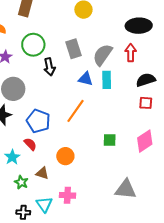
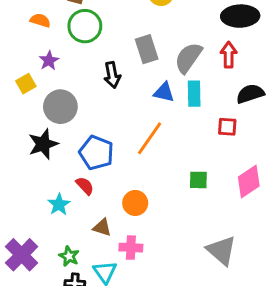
green circle: (33, 45) -> (85, 26), moved
red square: (146, 103) -> (227, 127), moved
green star: (21, 182) -> (69, 256), moved
gray triangle: (126, 189) -> (221, 250), turned 35
pink cross: (67, 195) -> (131, 248), moved

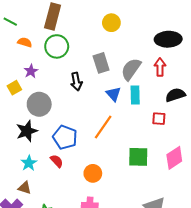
blue triangle: (164, 92) -> (113, 94), turned 35
green square: (198, 180) -> (138, 157), size x1.5
cyan star: (59, 204) -> (29, 163), moved
brown triangle: (102, 227) -> (25, 188), moved

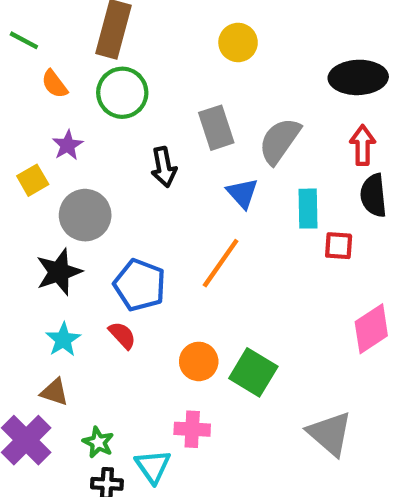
orange semicircle: (25, 42) -> (55, 84), turned -144
red arrow: (160, 67) -> (363, 145), moved
cyan rectangle: (135, 95) -> (308, 209), moved
black semicircle: (175, 95) -> (374, 195), turned -78
green square: (138, 157) -> (253, 372), moved, turned 30

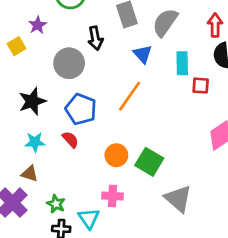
gray circle: (85, 215) -> (69, 63), moved
cyan star: (63, 340) -> (35, 142), turned 30
gray triangle: (330, 434) -> (178, 199), moved

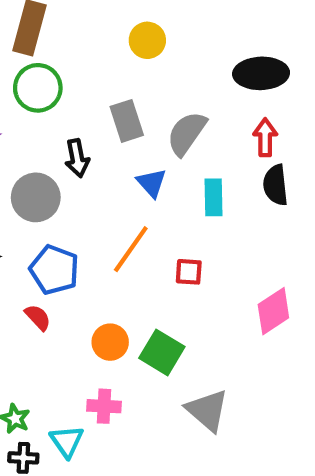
red square: (201, 86) -> (189, 272), moved

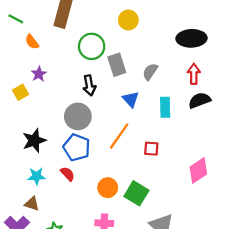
green circle: (38, 88) -> (92, 46), moved
gray semicircle: (187, 133) -> (150, 72), size x0.7
black semicircle: (276, 185) -> (200, 100), turned 75
gray circle: (36, 197) -> (78, 116), moved

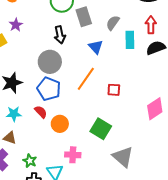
cyan rectangle: (165, 107) -> (130, 40), moved
orange circle: (108, 188) -> (60, 124), moved

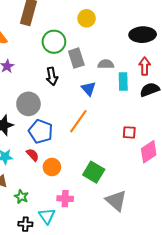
gray semicircle: (113, 23) -> (106, 64), turned 56
gray circle: (50, 62) -> (28, 104), moved
red square: (114, 90) -> (129, 132), moved
green star: (30, 161) -> (21, 197), moved

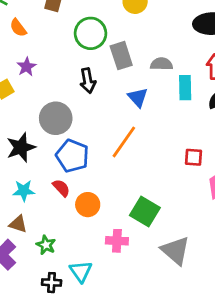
pink cross: (65, 199) -> (117, 241), moved

